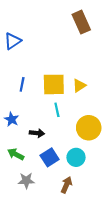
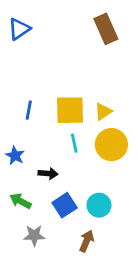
blue triangle: (13, 41) -> (19, 29), moved
yellow circle: (89, 128) -> (111, 145), moved

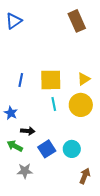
yellow triangle: (103, 112) -> (84, 79), moved
black arrow: (48, 173) -> (28, 131), moved
brown arrow: (87, 241) -> (85, 176), moved

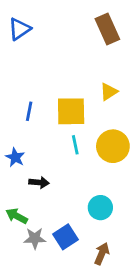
yellow triangle: (84, 79) -> (109, 92), moved
green arrow: (15, 146) -> (17, 216), moved
blue square: (47, 149) -> (65, 237), moved
brown arrow: (85, 176) -> (102, 254), moved

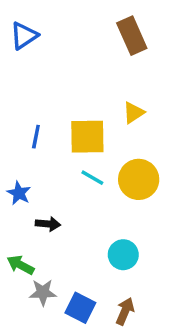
cyan line: (75, 145) -> (92, 178), turned -48
blue square: (65, 237) -> (80, 308), moved, turned -30

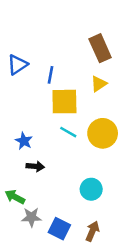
blue triangle: (24, 36) -> (17, 65), moved
brown rectangle: (132, 36) -> (100, 48), moved
blue line: (36, 137) -> (50, 75), moved
blue star: (19, 193) -> (24, 141), moved

